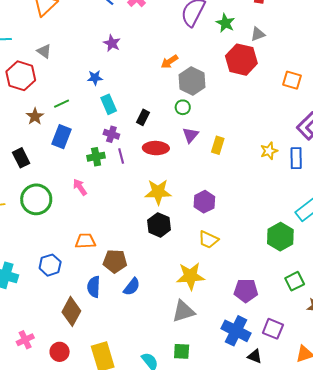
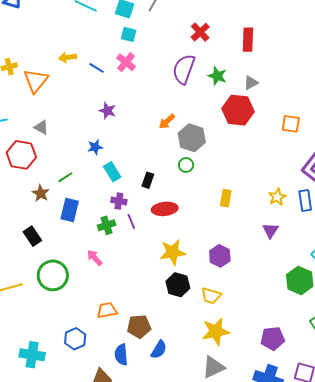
purple triangle: (191, 135) -> (270, 230), moved
yellow trapezoid: (208, 240) -> (211, 296), moved

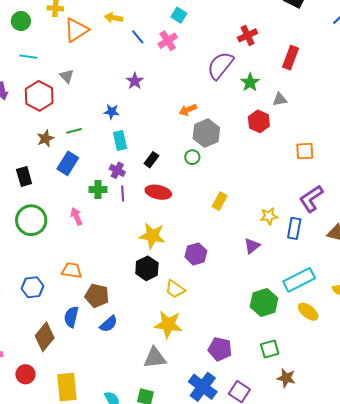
red hexagon: (238, 110) -> (259, 121), size x0.7
orange square: (291, 124) -> (305, 151), turned -30

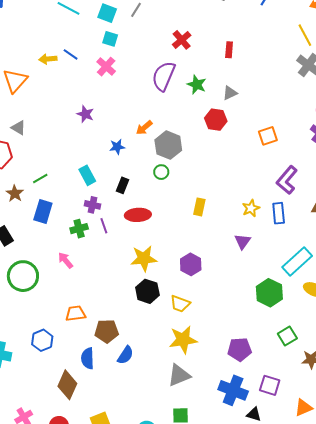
blue line: (138, 37) -> (71, 54), moved
red rectangle: (291, 58) -> (229, 50), size x0.7
blue star: (112, 112) -> (117, 147), moved

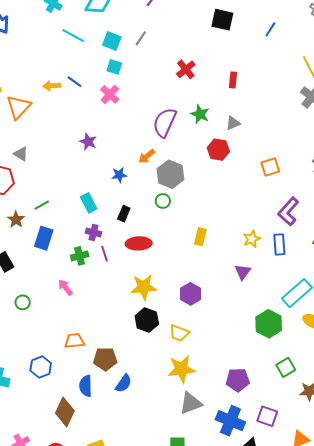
purple semicircle: (164, 76) -> (165, 122), moved
green circle: (23, 276) -> (23, 302), size x0.5
gray triangle: (179, 375) -> (191, 403), moved

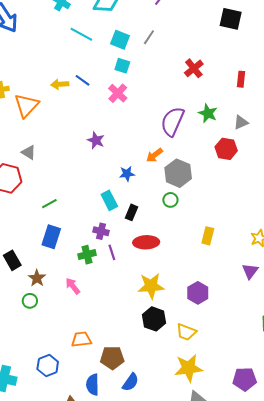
cyan rectangle: (89, 203) -> (109, 200), moved
brown star: (16, 220) -> (37, 278), moved

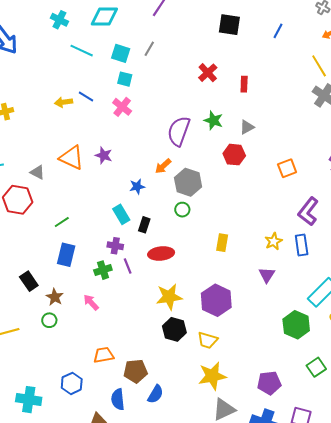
red cross: (194, 68) -> (208, 73), moved
orange triangle: (26, 105) -> (72, 158), moved, turned -44
purple hexagon: (198, 293) -> (216, 300), size x1.4

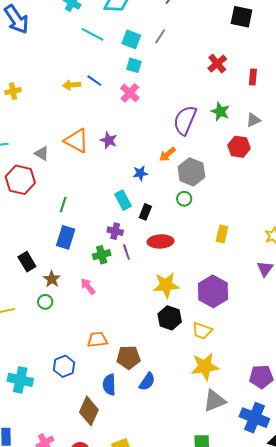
green line: (62, 222) -> (63, 204), turned -42

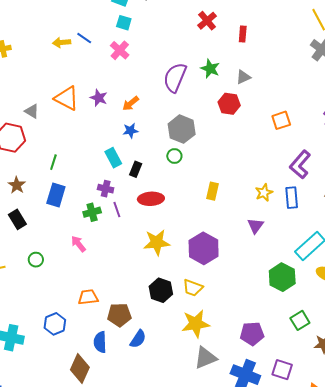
orange arrow: (167, 154) -> (131, 103), moved
brown star: (52, 279) -> (17, 185), moved
black hexagon: (170, 318) -> (161, 290), moved

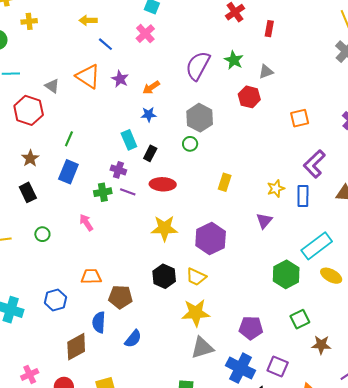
blue line: (84, 38) -> (105, 44), moved
purple line: (117, 210) -> (128, 192), turned -56
blue semicircle: (138, 339) -> (133, 339), moved
brown diamond: (80, 368) -> (76, 347), turned 32

